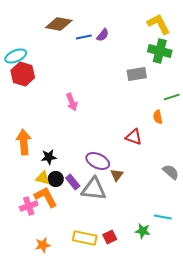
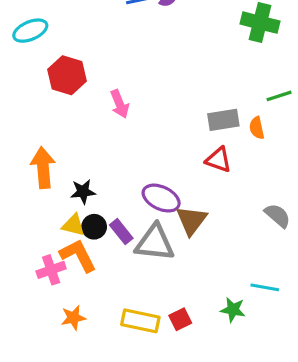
red hexagon: (23, 74) -> (67, 75), moved
gray rectangle: (137, 74) -> (223, 120), moved
brown triangle: (117, 175) -> (191, 220), size x1.5
orange star: (43, 245) -> (73, 318), moved

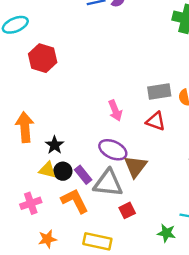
pink arrow: (120, 104) -> (115, 110), moved
black star: (83, 192) -> (55, 145), turned -30
orange L-shape: (78, 255) -> (75, 201), moved
red square: (180, 319) -> (127, 210), moved

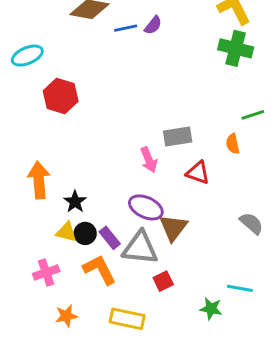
gray rectangle: (159, 91) -> (178, 137), moved

